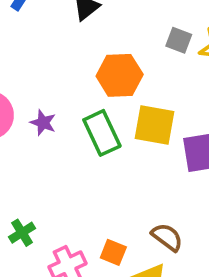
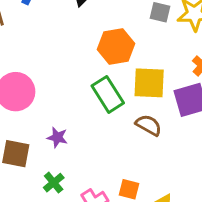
purple star: (43, 123) -> (57, 137), moved
brown semicircle: (167, 237) -> (149, 125), moved

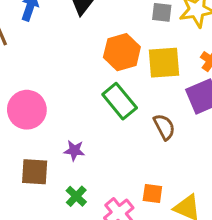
yellow square: (149, 83) -> (164, 63), moved
brown semicircle: (149, 125) -> (164, 127), turned 40

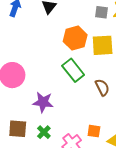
purple star: (74, 150) -> (43, 102), size x1.5
brown square: (35, 172) -> (18, 129), moved

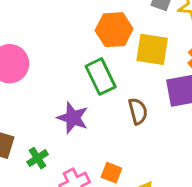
purple star: (43, 102) -> (73, 118), moved

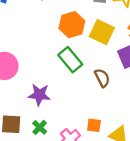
yellow square: (152, 49) -> (102, 32), turned 30
purple star: (73, 118) -> (39, 95), moved

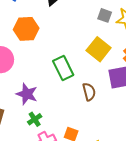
orange hexagon: (72, 25) -> (26, 29), moved
green cross: (40, 127) -> (35, 119), moved

